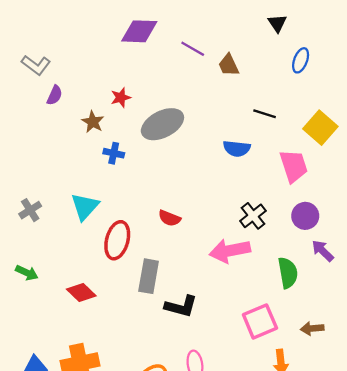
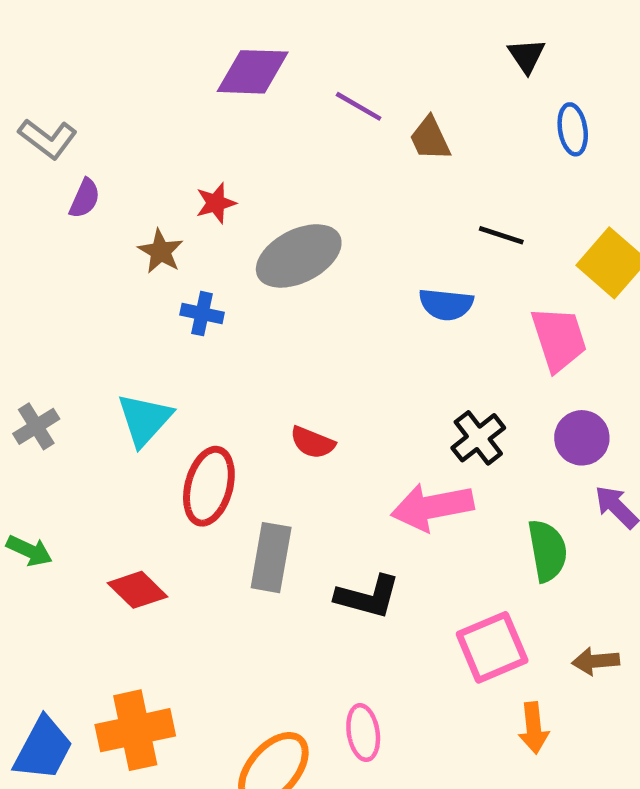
blue ellipse: (301, 60) -> (573, 129), turned -30
black L-shape: (181, 306) -> (368, 597), moved

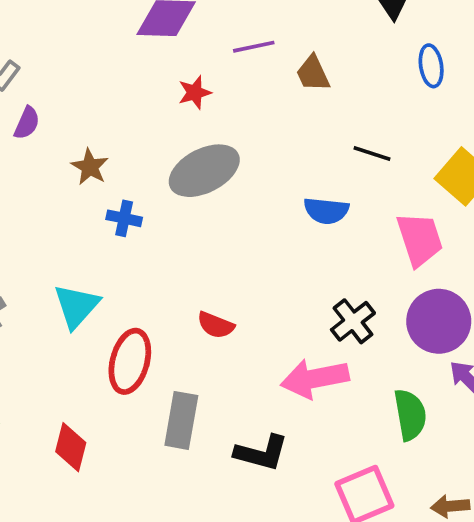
purple line: (359, 106) -> (254, 47), turned -42
red star: (216, 203) -> (195, 92), moved
purple circle: (582, 438) -> (439, 321), size x1.4
red diamond: (138, 590) -> (71, 447), turned 60

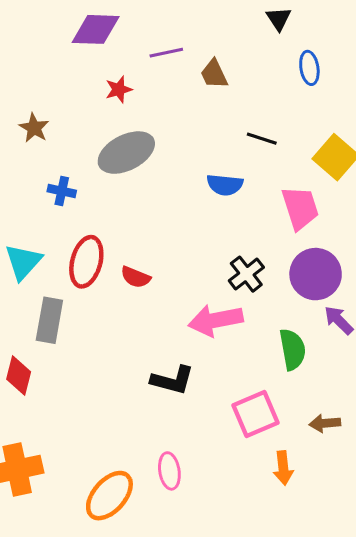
brown star: (90, 167) -> (34, 128), moved
red ellipse: (130, 361) -> (86, 262), moved
gray rectangle: (181, 420) -> (49, 320), moved

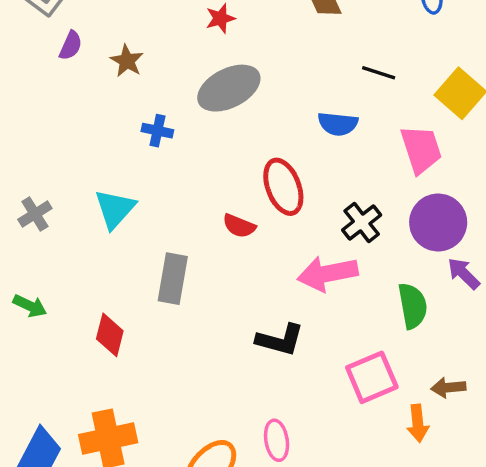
red ellipse: (86, 262) -> (283, 187), moved, turned -36
gray rectangle: (49, 320) -> (173, 279), moved
orange arrow: (283, 468) -> (418, 423), moved

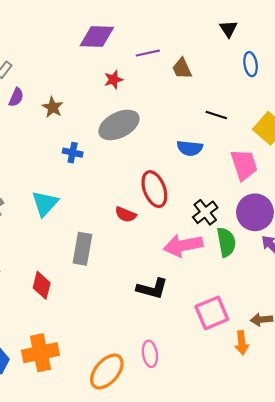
green semicircle: (413, 306) -> (226, 242), moved

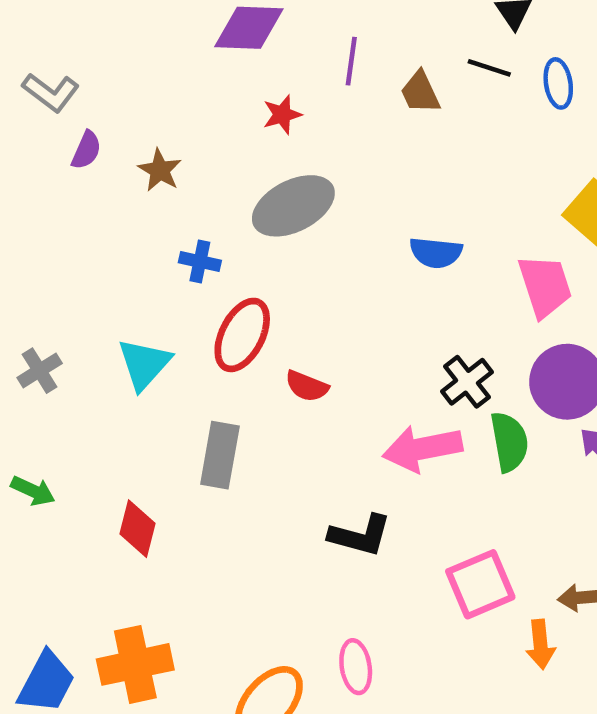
purple line: (148, 53) -> (351, 61), turned -70
black line: (216, 115) -> (489, 68), moved
red ellipse: (154, 189) -> (242, 335), moved, turned 48

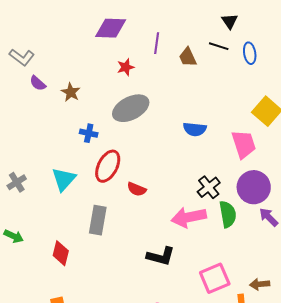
purple semicircle: (86, 150) -> (38, 83), turned 108

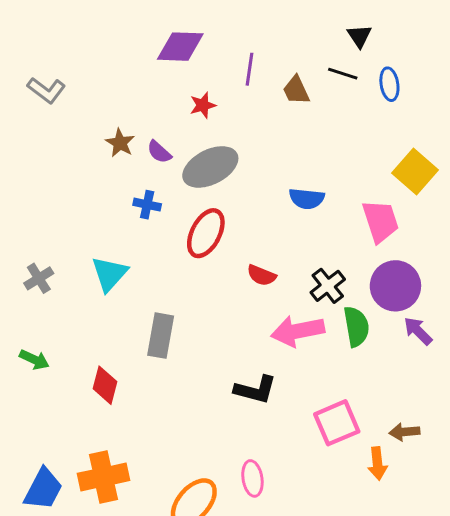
purple semicircle: (38, 83) -> (159, 152), moved
red ellipse: (108, 166) -> (206, 233), moved
red semicircle: (137, 189) -> (262, 275), moved

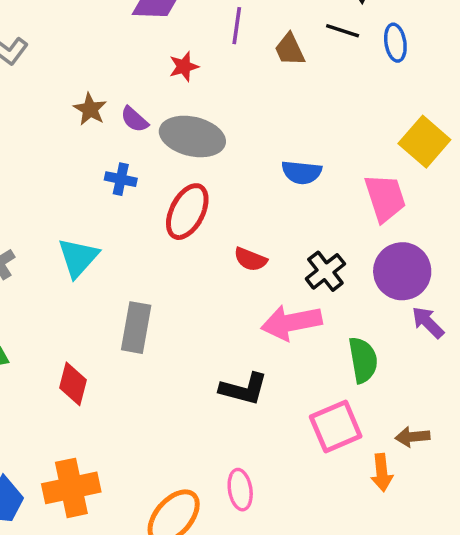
gray ellipse: (210, 167) -> (192, 136), turned 40
green semicircle: (356, 326) -> (363, 360), moved

